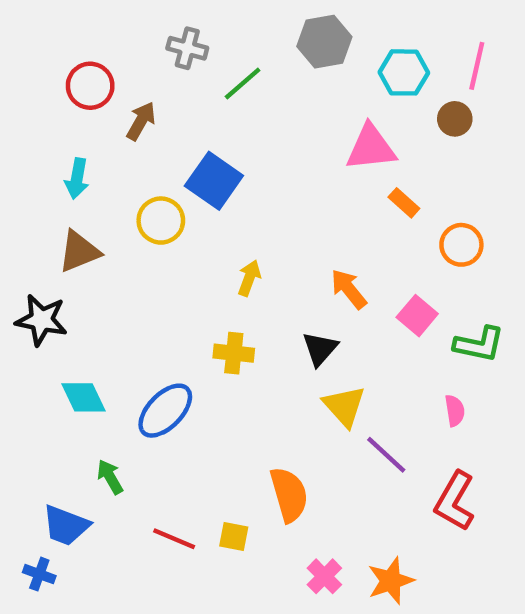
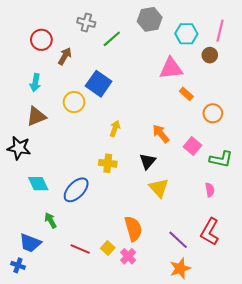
purple line: (386, 455) -> (178, 240), moved
yellow square: (234, 537) -> (108, 248), turned 32
pink cross: (324, 576) -> (128, 256), moved

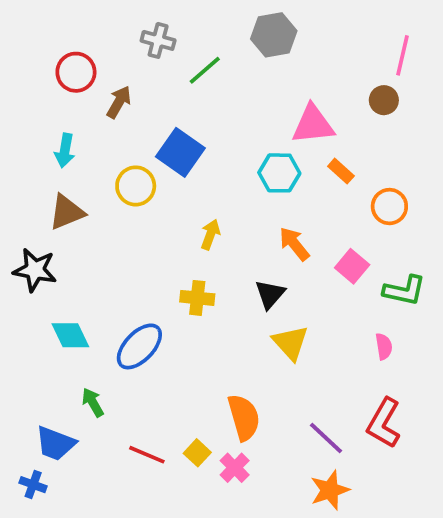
cyan hexagon: (186, 34) -> (279, 173), moved

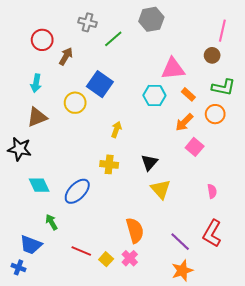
orange arrow: (294, 244) -> (184, 122), moved, turned -96
green L-shape: (404, 290) -> (223, 87), moved
yellow square: (197, 453) -> (106, 259), moved

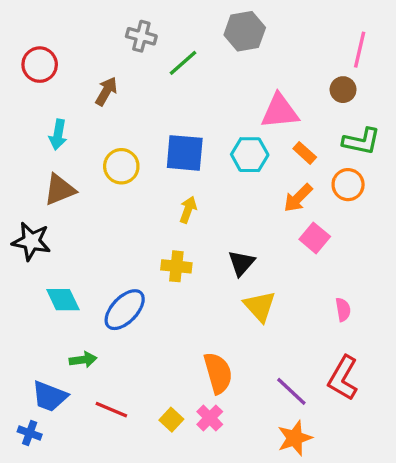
red circle: (42, 40) -> (40, 65), moved
blue square: (100, 84) -> (185, 153), moved, turned -30
green arrow: (51, 222) -> (83, 360), turned 112
red line: (81, 251) -> (111, 410), moved

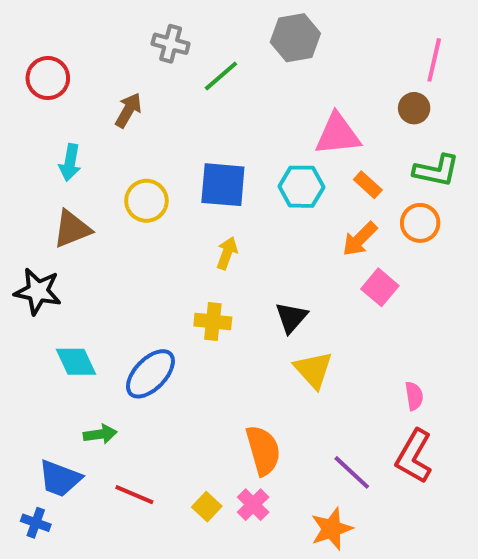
pink semicircle: (343, 310) -> (414, 396), moved
orange star: (295, 438) -> (332, 529), moved

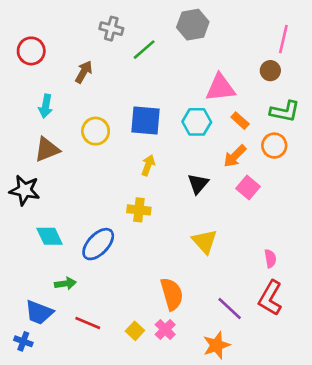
black triangle: (291, 317) -> (198, 184), moved

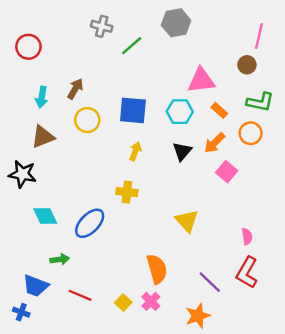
brown arrow: (84, 72) -> (75, 89), moved
black triangle: (198, 184) -> (182, 151), moved

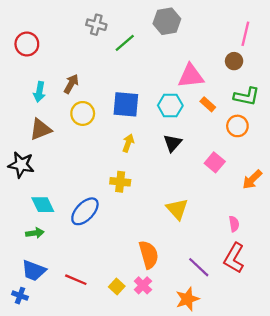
orange arrow: (215, 143) -> (252, 179), moved
green arrow: (60, 259) -> (35, 233), moved

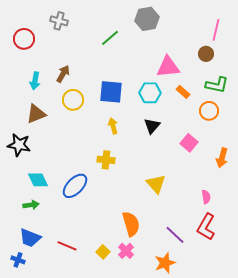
gray cross: (96, 25) -> (59, 21), moved
yellow arrow: (128, 143) -> (113, 126), turned -35
orange arrow: (252, 179) -> (222, 158), turned -30

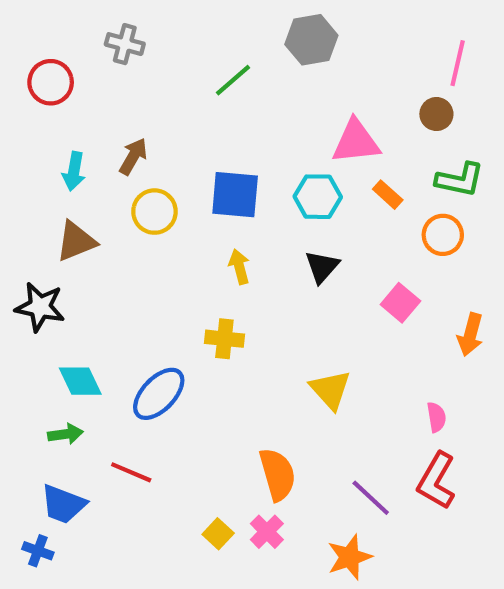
red line: (67, 246) -> (131, 472), moved

